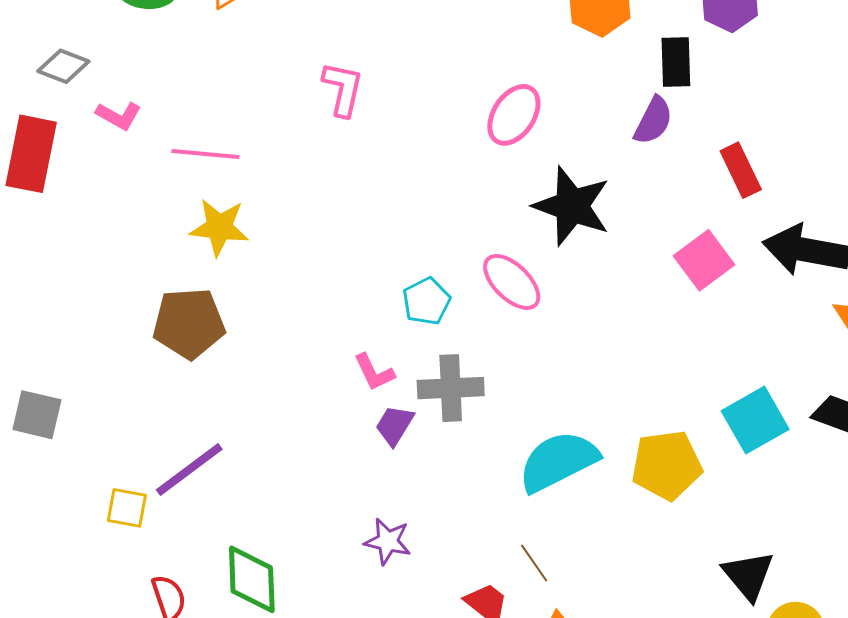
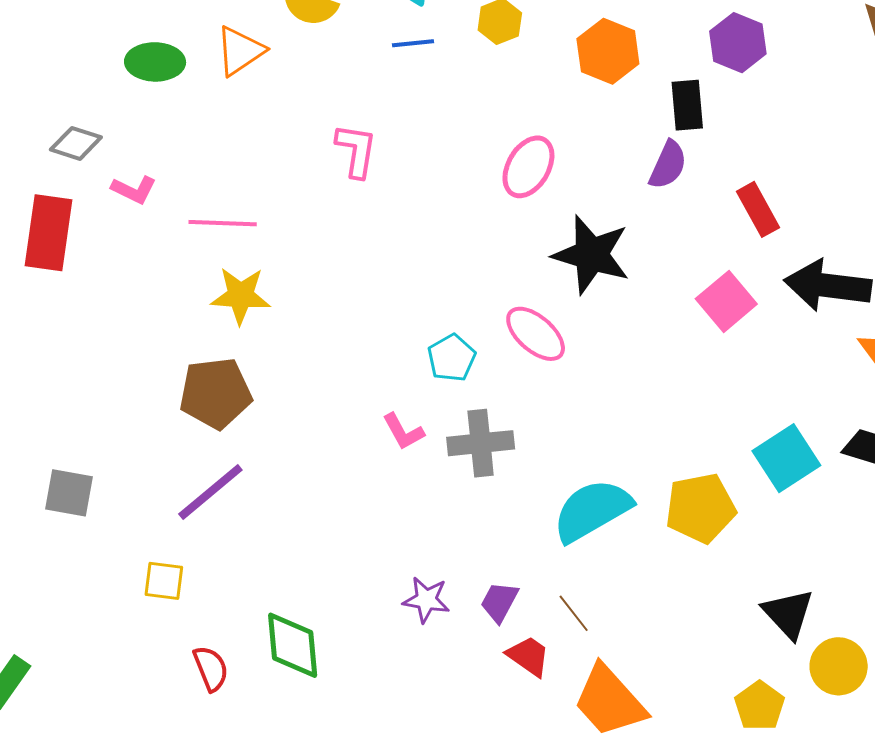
purple trapezoid: (395, 425) -> (499, 602), moved
purple line: (189, 470) -> (210, 492), moved

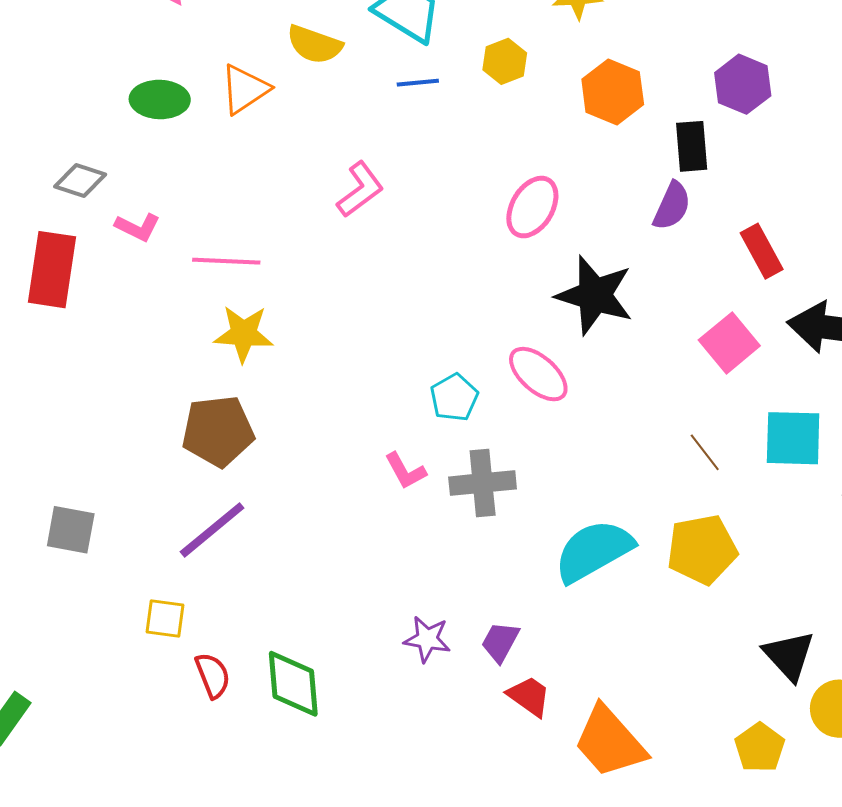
pink L-shape: (356, 151) -> (360, 189), turned 44
cyan square: (786, 458) -> (793, 438), moved, turned 34
brown line: (574, 613) -> (705, 452), moved
red semicircle: (211, 668) -> (213, 675), moved

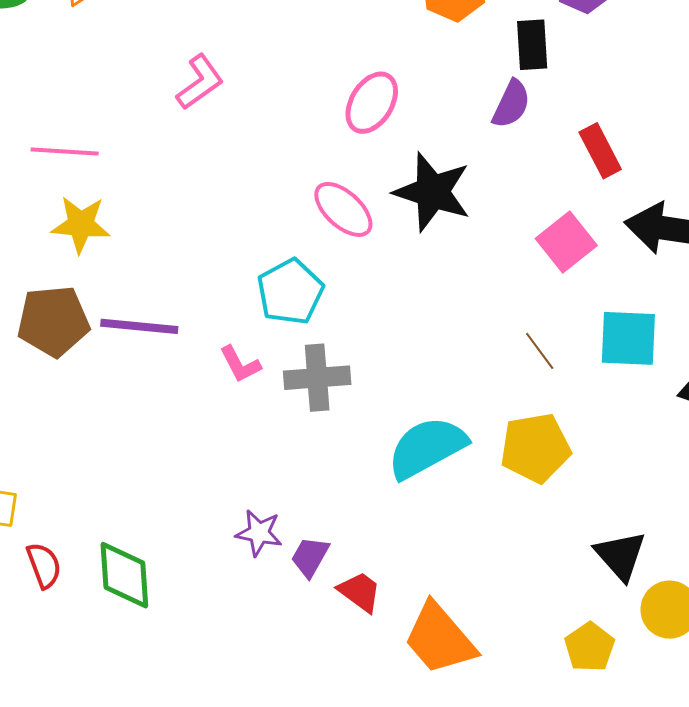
pink ellipse: (538, 374) -> (343, 209), moved
cyan pentagon: (454, 397) -> (290, 292), size x1.4
purple line: (212, 530) -> (139, 326), moved, turned 44
purple trapezoid: (500, 642) -> (310, 557), moved

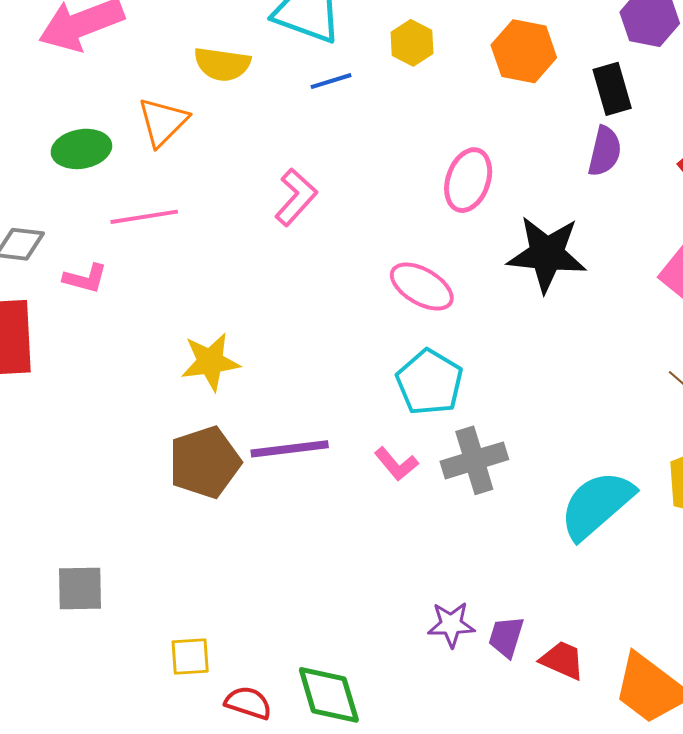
pink line: (65, 151) -> (144, 217), moved
pink ellipse: (343, 209) -> (422, 287), moved
red semicircle: (44, 565) -> (248, 703), turned -39

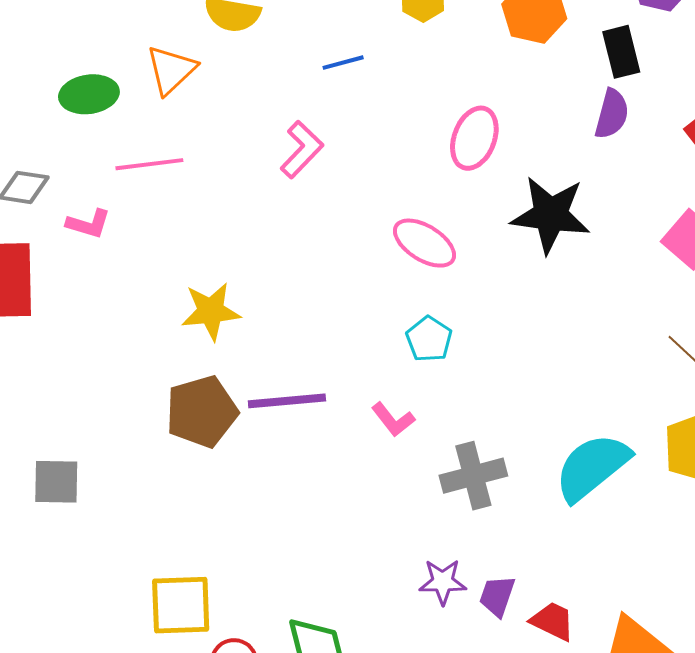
blue line: (331, 81) -> (343, 63), moved
cyan pentagon: (429, 382) -> (429, 339), size x0.7
gray cross: (474, 460) -> (473, 476), moved
gray square: (80, 588) -> (56, 482), moved
yellow square: (190, 656) -> (181, 605), size x1.6

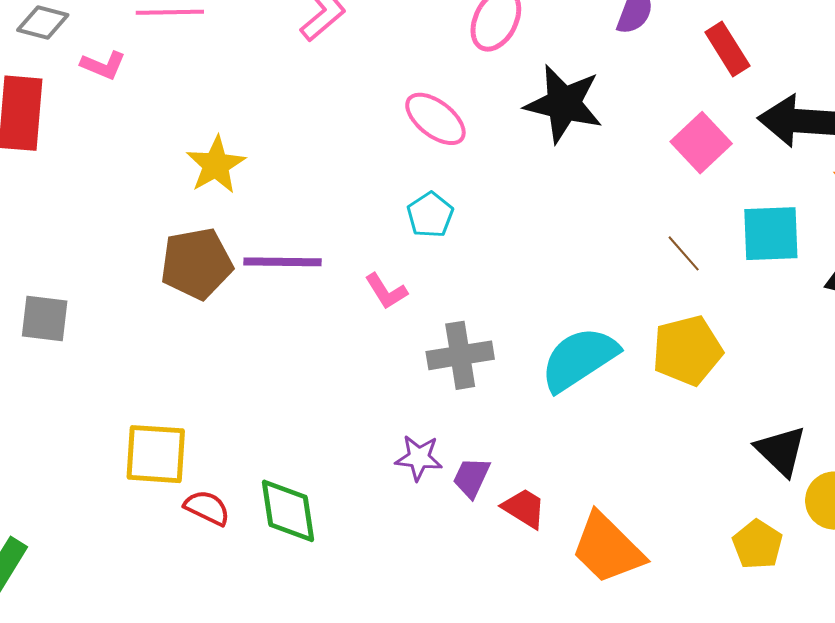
yellow star: (211, 311) -> (216, 165), turned -30

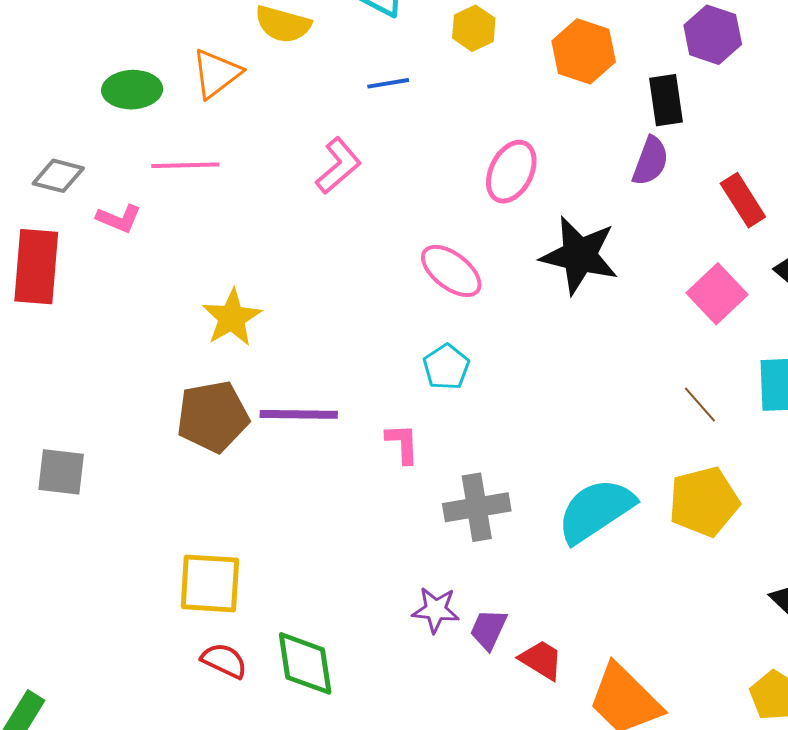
pink L-shape: (386, 291) -> (402, 443), turned -150
yellow square: (156, 454) -> (210, 583), moved

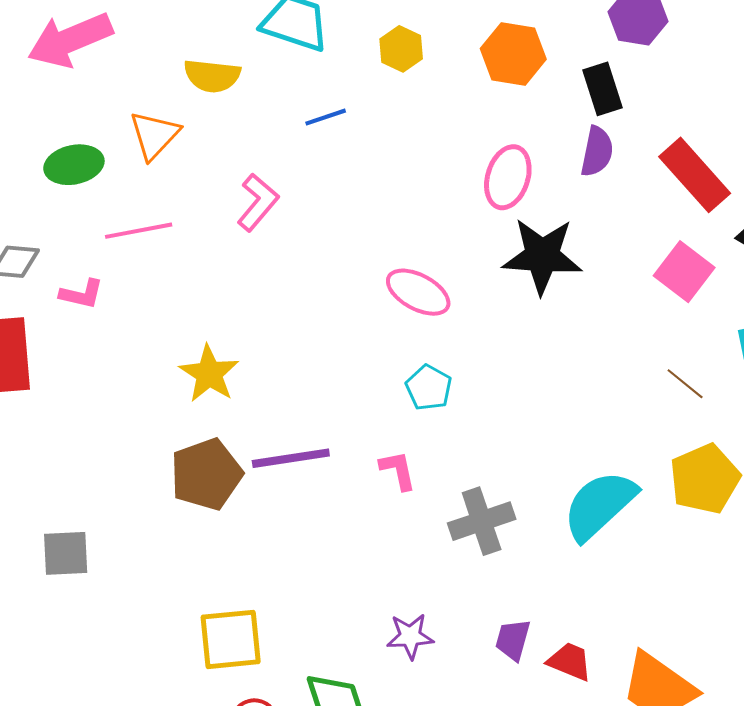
pink L-shape: (338, 166) -> (258, 202), moved
pink ellipse: (511, 172) -> (508, 177), moved
red rectangle: (743, 200) -> (695, 175), size x1.4
purple star: (436, 610) -> (410, 636), moved

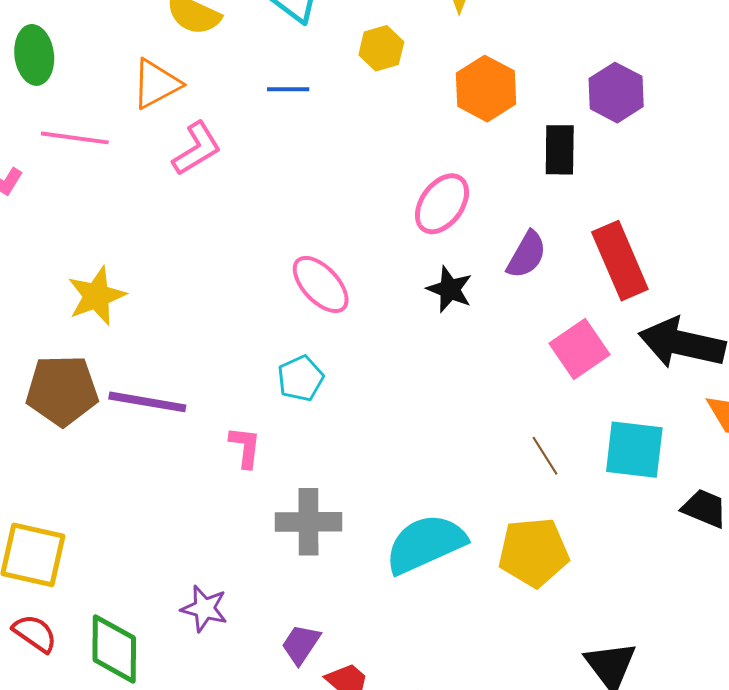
orange triangle: (154, 135) -> (156, 84), moved
purple semicircle: (597, 151) -> (527, 255), moved
green ellipse: (74, 165) -> (34, 55), turned 76
black star: (542, 256) -> (450, 289), size x0.6

